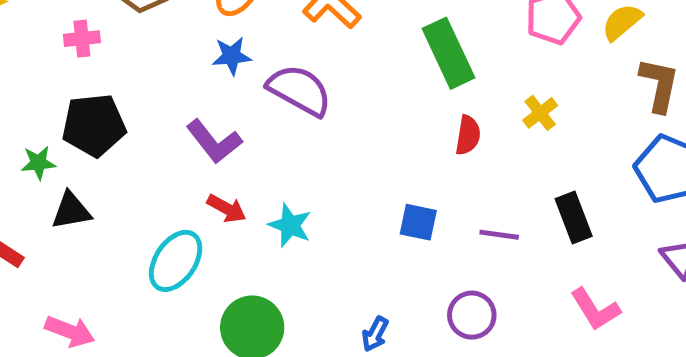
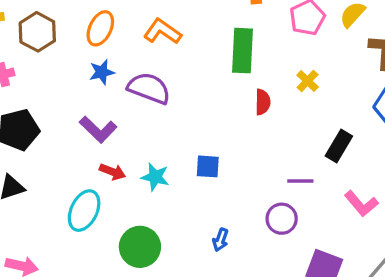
green rectangle: (448, 53) -> (243, 51), turned 36
black rectangle: (574, 217) -> (339, 146), turned 60
blue square: (418, 222) -> (208, 166), moved
purple line: (499, 235) -> (300, 181), moved

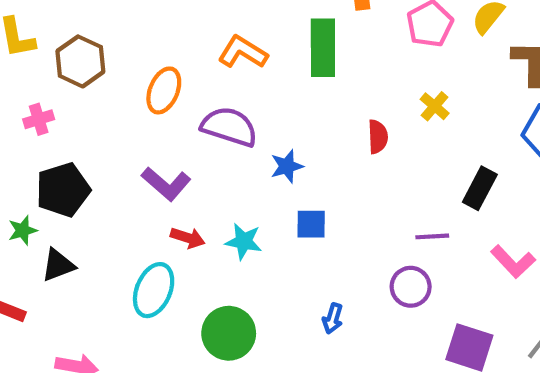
orange ellipse: (100, 28) -> (164, 90), moved
green rectangle: (243, 51) -> (323, 48), moved
blue star: (102, 72) -> (287, 166), moved

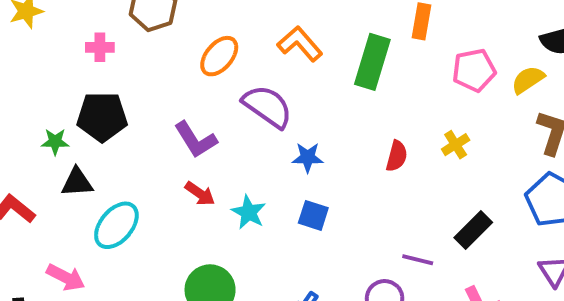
cyan ellipse: (154, 290) -> (116, 225), moved

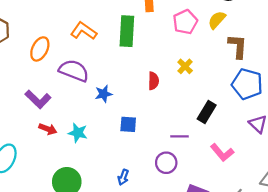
blue square: (313, 215) -> (128, 124), moved

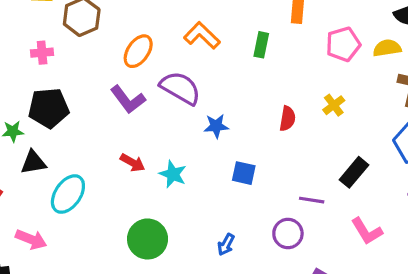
yellow semicircle: (217, 20) -> (387, 48), turned 30
green rectangle: (127, 31) -> (261, 45), size x0.6
purple L-shape: (38, 99) -> (128, 99), moved

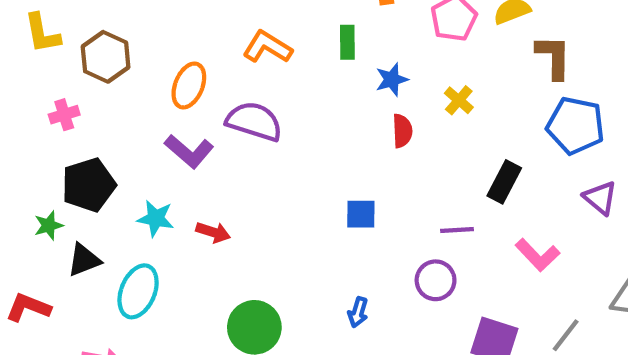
blue star: (216, 126) -> (392, 80), moved
cyan star: (173, 174) -> (156, 218), moved

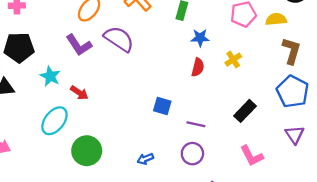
purple line: (457, 230) -> (196, 124), moved
cyan ellipse: (138, 291) -> (55, 121), moved
blue arrow: (358, 312) -> (145, 159), turned 35

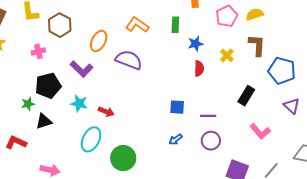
purple L-shape: (79, 45) -> (82, 69), moved
brown L-shape: (291, 51) -> (257, 45), moved
blue arrow: (145, 159) -> (176, 139), moved

